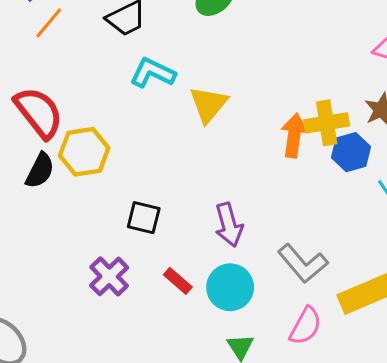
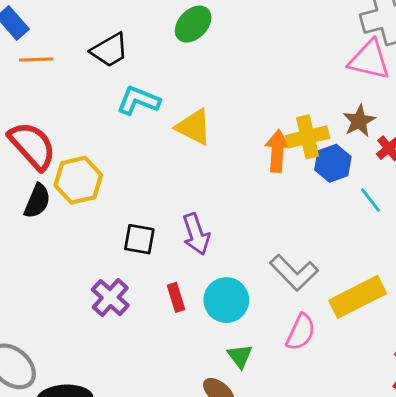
orange line: (49, 23) -> (36, 60), turned 52
yellow triangle: (208, 104) -> (194, 127), turned -39
purple arrow: (229, 225) -> (196, 234), moved
red rectangle: (178, 281) -> (176, 297), turned 36

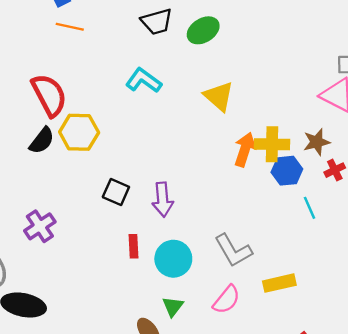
black trapezoid: (110, 50) -> (157, 22), moved
yellow triangle: (194, 127) -> (219, 96), moved
yellow rectangle: (358, 297) -> (279, 283), size x0.7
purple cross: (110, 298) -> (40, 226), moved

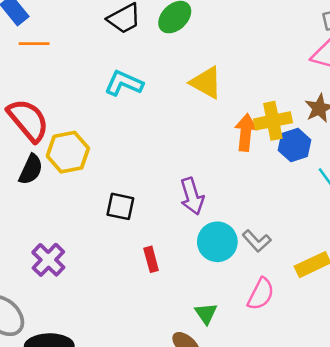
purple arrow: (163, 200) -> (192, 196), moved
gray L-shape: (233, 250) -> (257, 241), size x0.7
cyan circle: (173, 259) -> (217, 242), moved

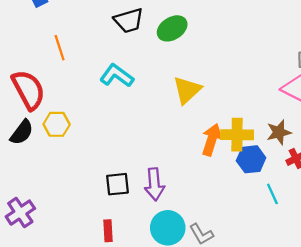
orange line: (34, 44) -> (60, 48), moved, turned 60
yellow triangle: (206, 83) -> (187, 90), turned 36
yellow hexagon: (68, 152) -> (57, 124), size x0.7
black square: (120, 206) -> (118, 184), moved, turned -30

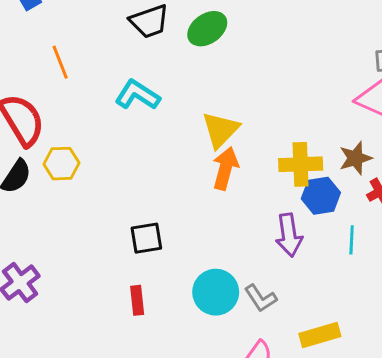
yellow triangle: (187, 90) -> (220, 130), moved
orange arrow: (212, 140) -> (225, 168), moved
purple arrow: (154, 184) -> (289, 235), moved
cyan line: (272, 194) -> (352, 240), turned 30

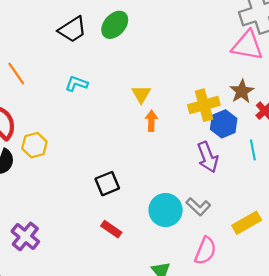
cyan L-shape: (137, 95) -> (77, 84), size x0.7
yellow triangle: (220, 130) -> (141, 94), size x0.7
orange arrow: (225, 168) -> (151, 121), size x0.7
red rectangle: (137, 300) -> (111, 229), turned -36

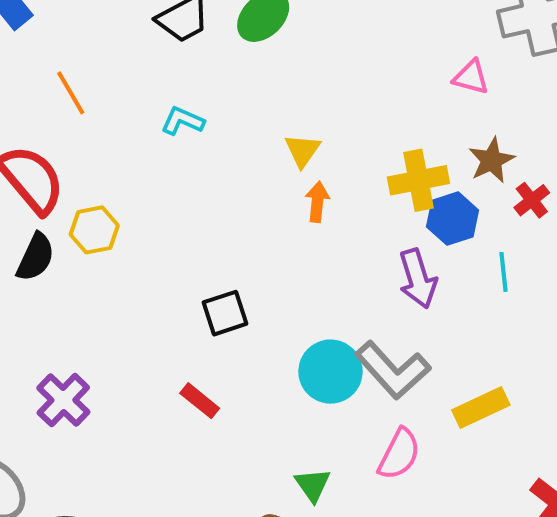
pink triangle: (247, 46) -> (471, 77), moved, size x0.6
gray L-shape: (198, 207) -> (393, 370), size x1.6
red rectangle: (111, 229) -> (200, 401), moved

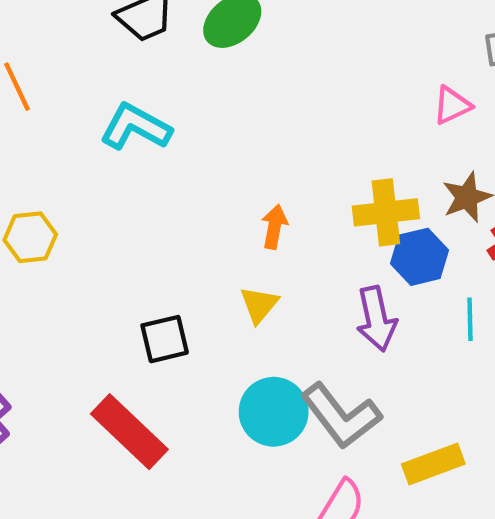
pink triangle: (471, 77) -> (452, 105), turned -45
cyan L-shape: (183, 121) -> (136, 127), size x1.5
yellow triangle: (302, 150) -> (259, 305), moved
red rectangle: (200, 401) -> (129, 432), size x1.8

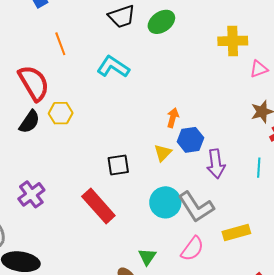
yellow cross: (386, 212) -> (233, 41), moved
blue hexagon: (419, 257) -> (190, 140), moved

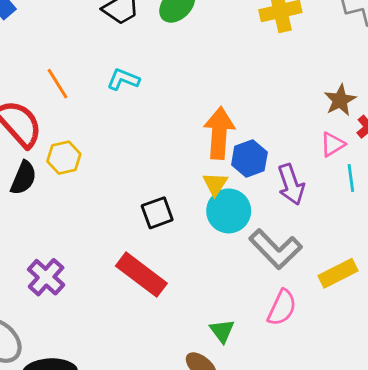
orange line: (60, 44) -> (58, 84), moved
cyan L-shape: (113, 67) -> (123, 79), size x0.7
pink triangle: (259, 69) -> (333, 144), moved
orange arrow: (173, 118) -> (219, 133), size x1.8
cyan circle: (165, 202) -> (229, 211), moved

